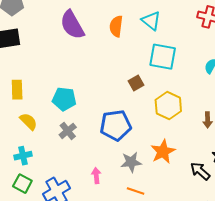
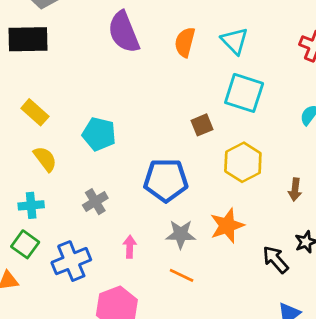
yellow rectangle: (17, 90) -> (35, 112), turned -54
gray cross: (68, 131) -> (95, 202), moved

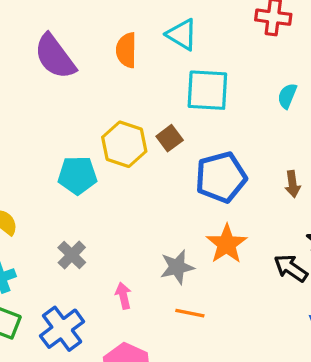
cyan pentagon: (99, 134) -> (77, 175), moved
yellow hexagon: (243, 162) -> (124, 144), moved
blue pentagon: (166, 180) -> (221, 177), moved

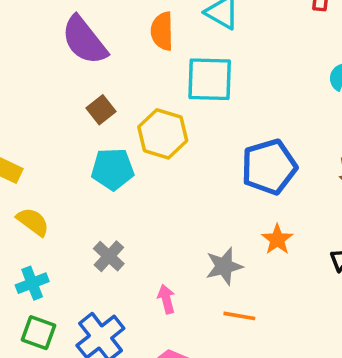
cyan square: (207, 90) -> (210, 79), moved
brown square: (170, 138) -> (101, 110), moved
orange star: (227, 244) -> (277, 239), size x0.7

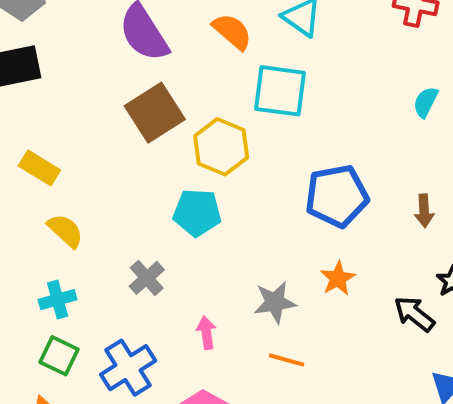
orange semicircle: (162, 31) -> (232, 31), turned 126
brown square: (101, 110) -> (155, 113), size x1.8
cyan pentagon: (113, 169) -> (197, 213), moved

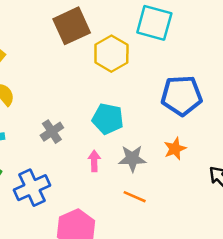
cyan pentagon: (197, 213) -> (108, 119), moved
pink arrow: (206, 333) -> (94, 161), moved

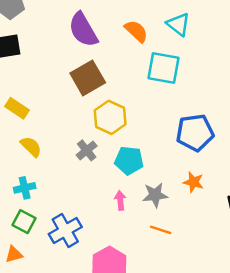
yellow hexagon: (111, 54) -> (110, 117), moved
gray cross: (52, 132) -> (87, 150), moved
orange star: (175, 149) -> (193, 182), turned -30

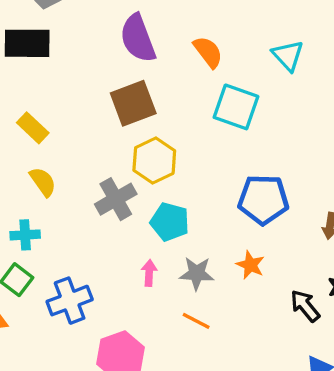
cyan triangle: (178, 24) -> (288, 56), moved
gray cross: (87, 150) -> (116, 199), size x1.4

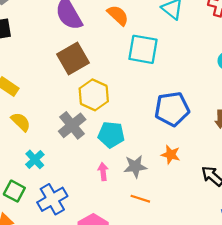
cyan cross: (25, 235) -> (35, 159), moved, turned -30

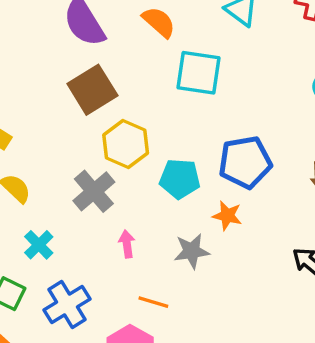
cyan pentagon: (111, 135) -> (180, 179), moved
orange star: (171, 155) -> (227, 216), moved
pink arrow: (103, 172) -> (127, 244), moved
orange line: (140, 199) -> (153, 302), moved

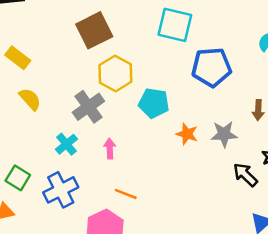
blue pentagon: (245, 162) -> (211, 67), moved
cyan cross: (39, 245) -> (66, 144), moved
gray star: (192, 251) -> (224, 134), moved

